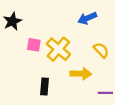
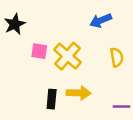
yellow semicircle: (101, 50) -> (117, 57), turned 35
yellow arrow: (81, 74) -> (79, 93), moved

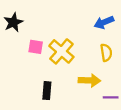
blue arrow: (101, 20) -> (104, 22), moved
yellow arrow: (79, 93) -> (89, 81), moved

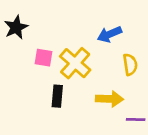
blue arrow: (104, 22) -> (110, 34), moved
black rectangle: (47, 91) -> (57, 96), moved

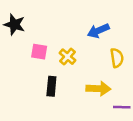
black star: (16, 27) -> (15, 25), turned -30
yellow cross: (75, 63) -> (68, 57), size x0.6

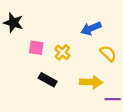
yellow semicircle: (117, 58) -> (108, 54), turned -36
black rectangle: (51, 86) -> (48, 80), turned -66

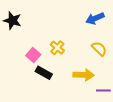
blue arrow: (91, 28) -> (95, 18), moved
pink square: (36, 48) -> (33, 55), moved, turned 32

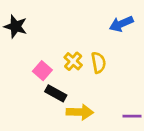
yellow semicircle: (99, 49) -> (99, 63), moved, turned 35
yellow arrow: (84, 75) -> (80, 112), moved

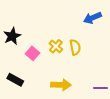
black star: (16, 26) -> (12, 36), moved, turned 30
black rectangle: (56, 93) -> (15, 80), moved

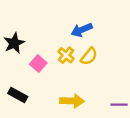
blue arrow: (92, 18) -> (82, 30), moved
yellow semicircle: (75, 47) -> (89, 56), turned 49

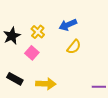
yellow cross: (66, 55) -> (38, 32), moved
yellow arrow: (72, 101) -> (46, 84), moved

